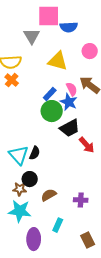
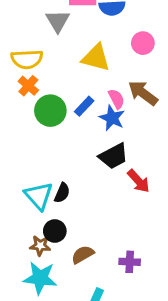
green circle: (52, 111) -> (50, 111), moved

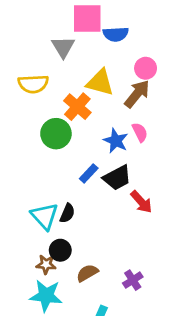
orange cross: (28, 86) -> (77, 107), moved, size x1.4
brown arrow: (143, 93) -> (137, 94), moved, turned 92
pink semicircle: (116, 99) -> (140, 132), moved
blue rectangle: (84, 106) -> (89, 173), moved
purple cross: (130, 262) -> (133, 280), turned -36

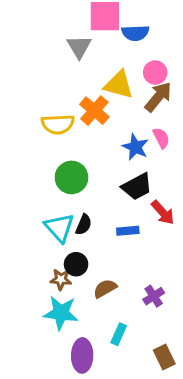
pink circle: (146, 68) -> (155, 72), moved
yellow semicircle: (33, 84) -> (58, 124), moved
green circle: (56, 134) -> (71, 177), moved
blue rectangle: (89, 173) -> (128, 231), moved, turned 42

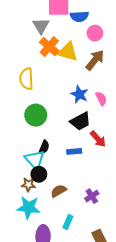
pink circle: (155, 72) -> (95, 33), moved
orange cross: (94, 111) -> (49, 47), moved
yellow semicircle: (58, 124) -> (26, 79), turned 90
pink semicircle: (161, 138) -> (101, 98), moved
cyan triangle: (59, 228) -> (35, 160), moved

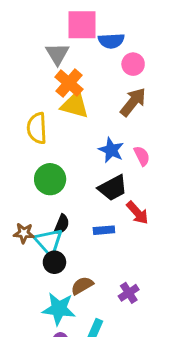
yellow triangle: (68, 52) -> (75, 105), moved
brown star: (28, 185) -> (24, 233), moved
cyan star: (28, 207) -> (59, 309), moved

